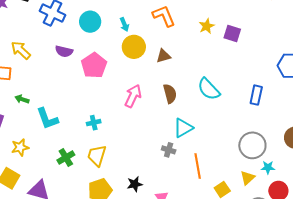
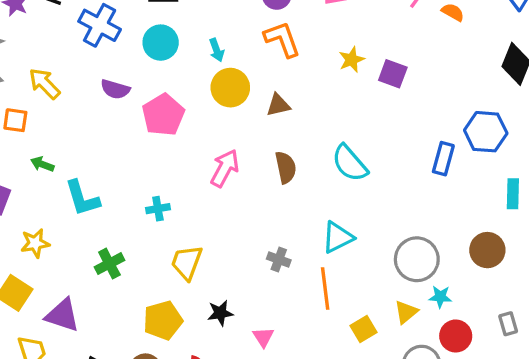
blue rectangle: (256, 95) -> (443, 159), moved
cyan triangle: (183, 128) -> (338, 237), moved
yellow trapezoid: (97, 155) -> (187, 262), moved

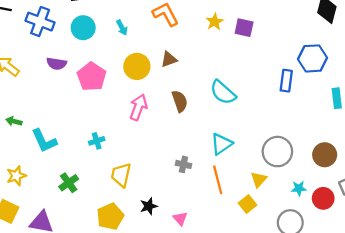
yellow circle: (230, 88) -> (137, 66), moved
brown circle: (487, 250) -> (325, 155), moved
cyan star: (440, 297) -> (299, 188), moved
yellow triangle: (406, 312) -> (259, 179), moved
red circle: (456, 336) -> (323, 198), moved

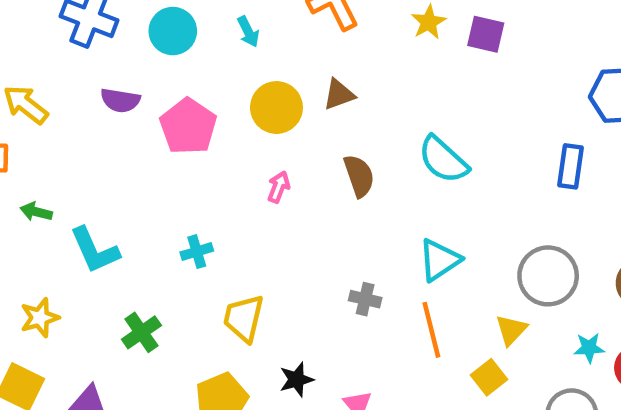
blue rectangle: (286, 81) -> (571, 166), moved
pink arrow: (138, 107) -> (279, 187), size x0.6

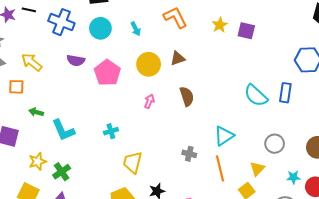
cyan semicircle: (443, 160) -> (256, 96), moved
gray circle: (548, 276) -> (275, 144), size x0.7
green cross: (141, 332) -> (62, 172), moved

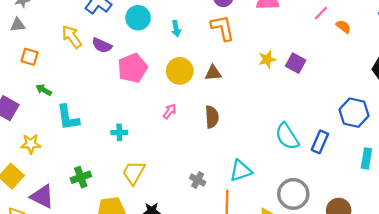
yellow star: (220, 25) -> (267, 59), moved
yellow arrow: (32, 62) -> (72, 37), moved
gray circle: (275, 144) -> (293, 194), size x1.4
green cross: (62, 172) -> (81, 177), moved

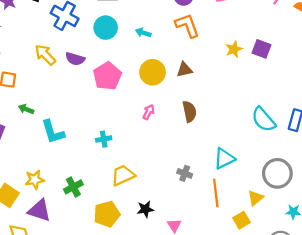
cyan arrow: (176, 29) -> (143, 33), turned 128
yellow star: (31, 144) -> (35, 180), moved
yellow trapezoid: (134, 173) -> (123, 175), turned 45

